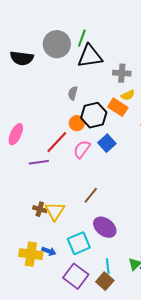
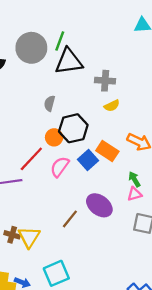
orange rectangle: (118, 107) -> (107, 151), moved
purple ellipse: (105, 227) -> (99, 205), moved

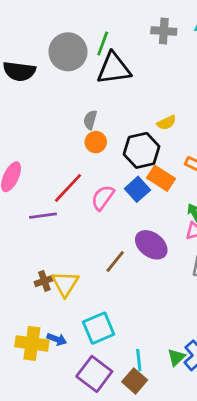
gray cross: (105, 81) -> (164, 31), moved
black hexagon: (73, 128) -> (142, 150), moved
orange circle: (54, 137) -> (96, 142), moved
brown cross: (12, 235) -> (44, 281), turned -35

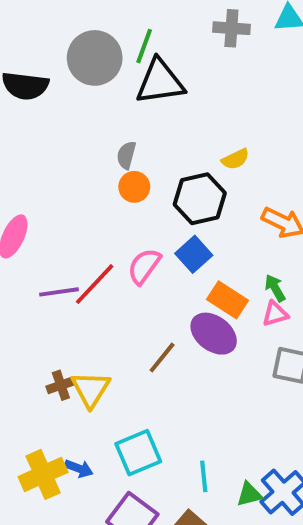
orange rectangle: (161, 178) -> (227, 300), moved
red line: (68, 188) -> (95, 284), moved
yellow cross: (32, 343) -> (43, 474), turned -32
green triangle: (176, 357) -> (249, 494), turned 30
cyan line: (139, 360) -> (204, 476), moved

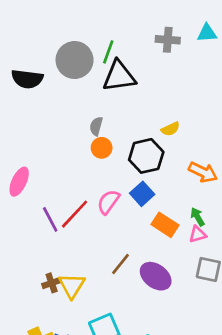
purple line: (59, 292) -> (50, 219), turned 70
purple ellipse: (214, 334) -> (156, 276), moved

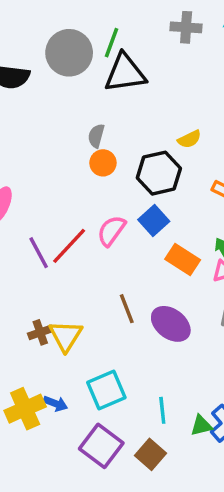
brown line: (120, 264) -> (127, 309), turned -60

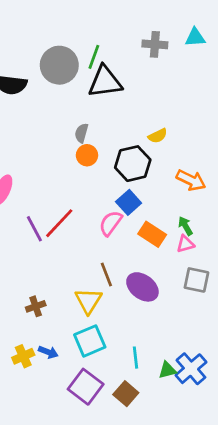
pink semicircle: (111, 231) -> (111, 223), moved
brown cross: (40, 332) -> (36, 306), moved
yellow triangle: (66, 336) -> (88, 301), moved
yellow cross: (25, 409) -> (23, 356), size x0.7

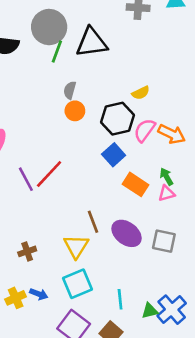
green line: (94, 57) -> (57, 52), moved
pink semicircle: (111, 223) -> (145, 130), moved
gray square: (196, 280) -> (164, 241), moved

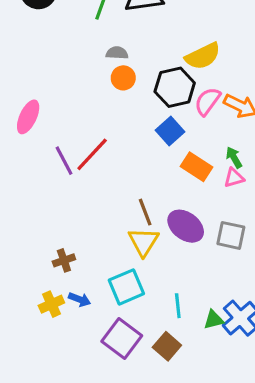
gray semicircle: (70, 90) -> (117, 53), turned 78
yellow semicircle: (141, 93) -> (203, 56), size x1.6
yellow triangle: (76, 246) -> (144, 242), moved
brown cross: (27, 251) -> (64, 260), moved

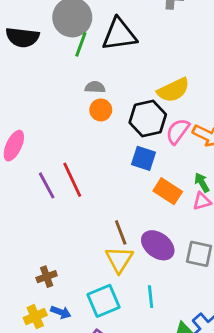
blue square: (170, 131) -> (143, 158), turned -30
red line: (92, 154) -> (72, 180), turned -68
cyan line: (178, 306) -> (151, 297), moved

